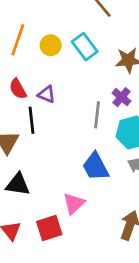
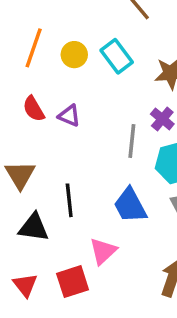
black line: (32, 120) -> (69, 200), moved

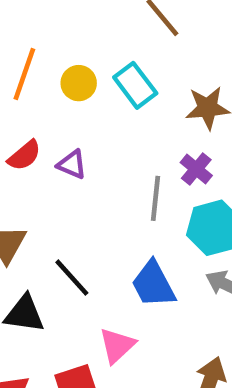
red semicircle: (34, 109) -> (24, 155), turned -100
black line: (69, 200) -> (72, 278), turned -36

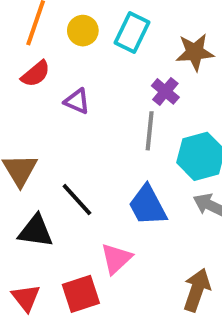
cyan rectangle: (135, 85) -> (132, 33), turned 63
red semicircle: (24, 155) -> (36, 74), moved
purple cross: (196, 169) -> (165, 91), moved

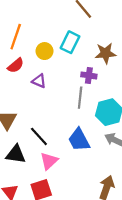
yellow circle: (83, 31) -> (45, 51), moved
purple cross: (165, 91) -> (89, 75), turned -32
pink triangle: (116, 259) -> (49, 161), moved

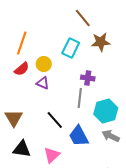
yellow circle: (45, 51) -> (44, 64), moved
brown star: (106, 53) -> (101, 42), moved
black line: (39, 136) -> (55, 120), moved

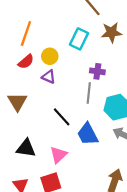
brown triangle: (14, 118) -> (17, 102), moved

